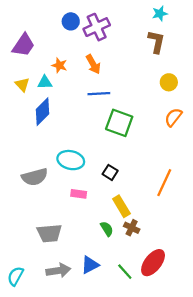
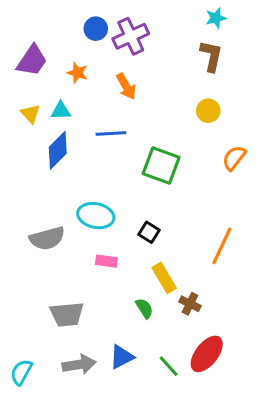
orange star: (59, 65) -> (78, 73), moved
yellow circle: (169, 82) -> (208, 111), moved
blue line: (99, 94) -> (111, 134), moved
brown cross: (132, 228) -> (190, 304), moved

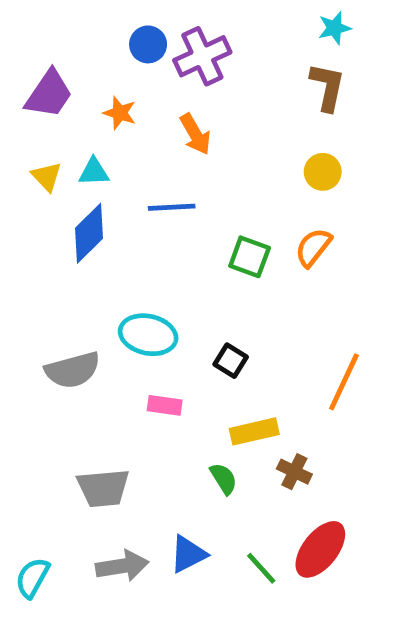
orange semicircle: (234, 158) -> (313, 247), moved
green square: (161, 165) -> (250, 257), size x0.7
yellow rectangle: (164, 278) -> (254, 431), turned -72

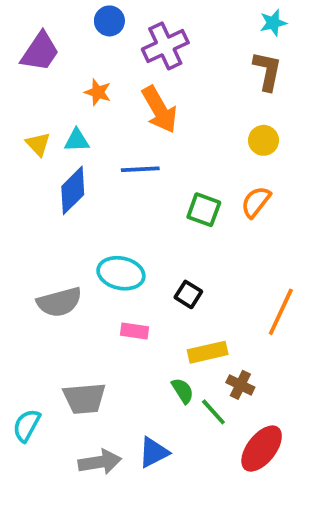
blue circle: (148, 44) -> (109, 21), moved
purple trapezoid: (49, 94) -> (40, 52), moved
orange arrow: (195, 134) -> (159, 110), size x1.4
green line: (261, 568) -> (213, 412), moved
cyan semicircle: (32, 578) -> (27, 425), moved

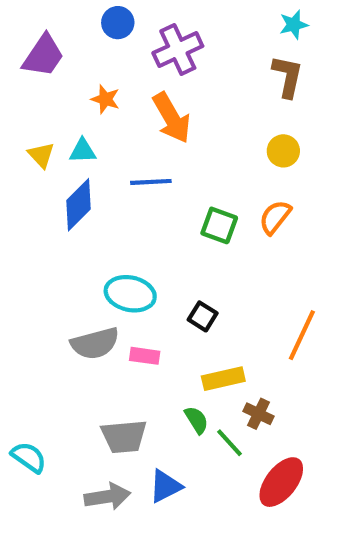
gray semicircle: (59, 302) -> (95, 343), moved
gray trapezoid: (84, 398) -> (124, 437), moved
cyan semicircle: (27, 425) -> (29, 457), turned 96

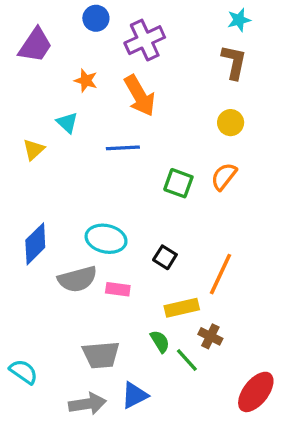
cyan triangle: (83, 151) -> (67, 123), turned 45
yellow triangle: (41, 155) -> (34, 150), moved, turned 30
blue diamond: (78, 205) -> (35, 244), moved
orange line: (302, 335) -> (220, 274), moved
red ellipse: (281, 482) -> (256, 392), moved

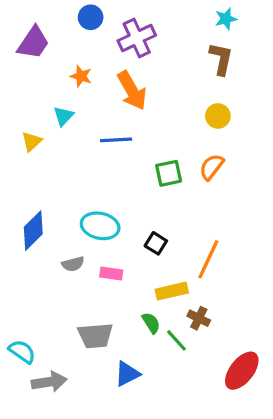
cyan triangle: (67, 123) -> (64, 116), turned 30
green square: (178, 183) -> (169, 173), turned -32
gray semicircle: (77, 279) -> (73, 264), size x0.6
gray arrow: (88, 404) -> (49, 382), moved

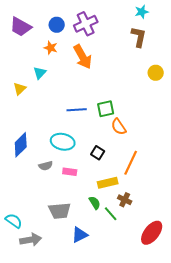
blue circle: (91, 17) -> (57, 25), moved
purple trapezoid: (33, 43) -> (21, 27), turned 85
yellow circle: (218, 116) -> (156, 73), moved
blue line: (116, 140) -> (77, 110), moved
orange semicircle: (212, 167) -> (119, 127), moved, turned -72

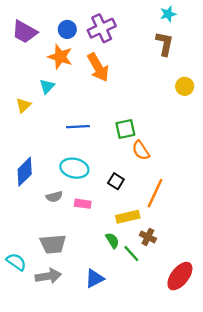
orange star: (51, 48) -> (60, 57), size x1.5
blue line: (77, 110) -> (78, 127), moved
gray trapezoid: (60, 211) -> (53, 244), moved
gray arrow: (31, 240) -> (48, 276), moved

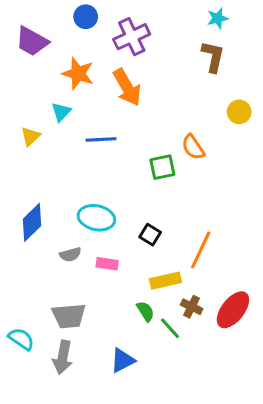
blue circle: (67, 29) -> (86, 17), moved
blue line: (78, 127) -> (101, 139), moved
orange semicircle: (141, 150) -> (193, 147), moved
gray arrow: (48, 276) -> (63, 357), turned 110
red ellipse: (180, 276) -> (233, 310), moved

